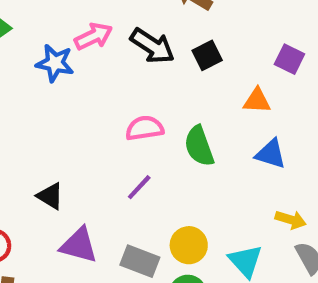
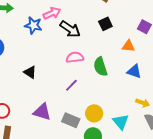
black arrow: (152, 46) -> (70, 29), moved
black triangle: (50, 196) -> (30, 72), moved

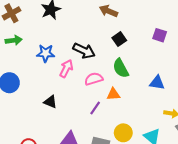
pink arrow: (52, 13) -> (66, 69), moved, turned -30
orange triangle: (128, 46) -> (113, 94), moved
green semicircle: (100, 67) -> (121, 68), moved

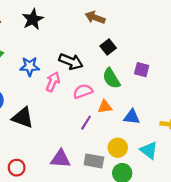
purple square: (160, 35) -> (142, 70), moved
blue triangle: (157, 83) -> (132, 117), moved
black triangle: (50, 102) -> (23, 118), moved, size x1.5

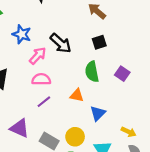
pink semicircle: (83, 91) -> (41, 79), moved
blue triangle: (132, 117) -> (98, 113), turned 49
purple line: (86, 123) -> (44, 102), moved

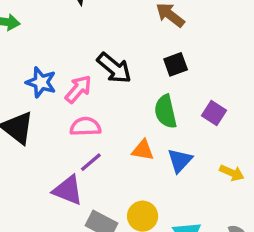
blue star: (22, 34) -> (41, 82), moved
blue triangle: (98, 113) -> (180, 160), moved
purple triangle: (20, 128) -> (68, 190), moved
yellow arrow: (129, 132) -> (232, 173), moved

